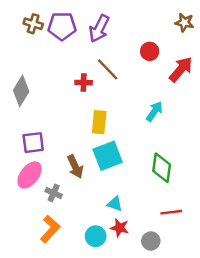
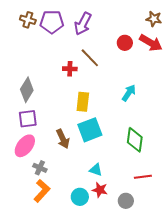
red arrow: (181, 69) -> (151, 43), moved, turned 80
gray diamond: (21, 91) -> (27, 90), moved
gray cross: (54, 193) -> (40, 168), moved

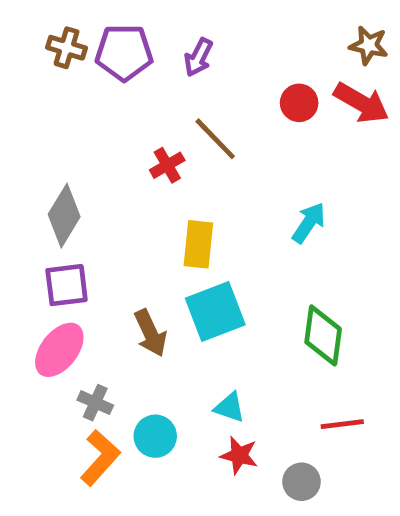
purple arrow: (83, 24) -> (198, 57), size x0.7
red cross: (70, 69) -> (167, 165), turned -32
cyan circle: (80, 197) -> (155, 436), moved

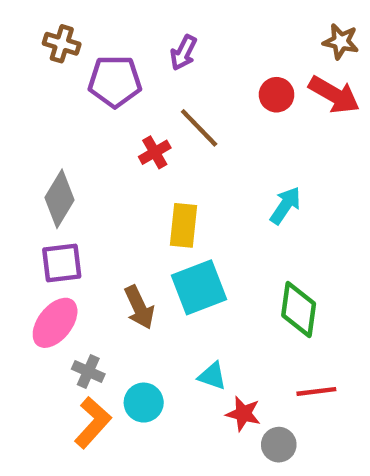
purple pentagon: (124, 53) -> (115, 81), moved
red star: (239, 455) -> (243, 414), moved

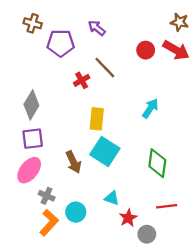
purple arrow: (184, 53) -> (97, 28), turned 102
cyan square: (199, 287) -> (105, 151), turned -36
red star: (243, 414) -> (128, 218), turned 30

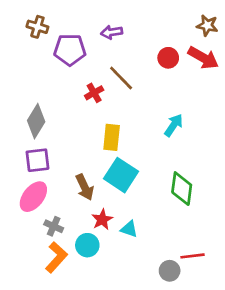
purple arrow: (97, 28) -> (112, 32), turned -48
red line: (167, 206) -> (192, 256), moved
red star: (128, 218) -> (102, 220), moved

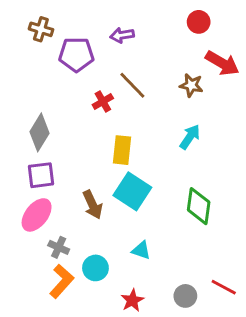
brown star: (207, 25) -> (191, 85), moved
red circle: (168, 58) -> (199, 22), moved
red star: (102, 220) -> (132, 300), moved
red line: (192, 256) -> (224, 287), moved, turned 35

